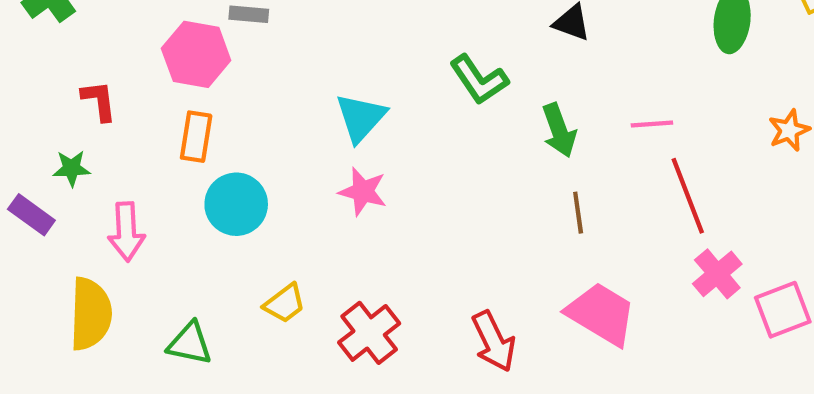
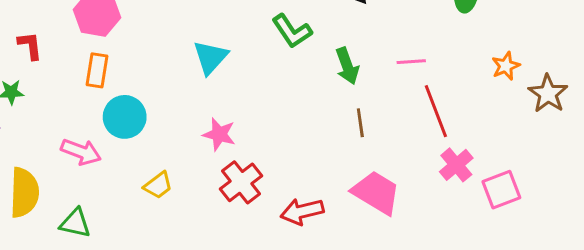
pink star: (363, 192) -> (219, 134), moved
pink arrow: (126, 232) -> (81, 152), moved, turned -66
red cross: (369, 333) -> (241, 182), moved
red arrow: (494, 341) -> (302, 211), turned 102
green triangle: (190, 343) -> (75, 223), moved

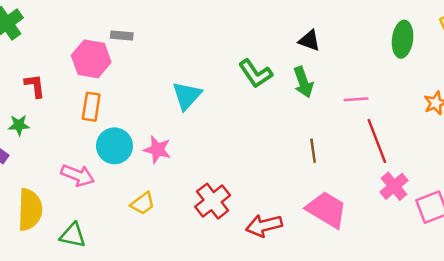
green arrow: (347, 66) -> (303, 82), moved
pink star: (219, 134) -> (157, 150), moved

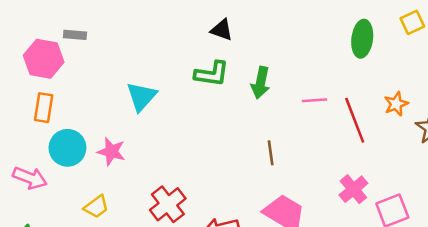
black triangle: (309, 40) -> (222, 30), moved
green L-shape: (255, 74) -> (212, 74), turned -48
green arrow: (303, 82) -> (261, 83), turned 32
red line: (377, 141) -> (355, 120), moved

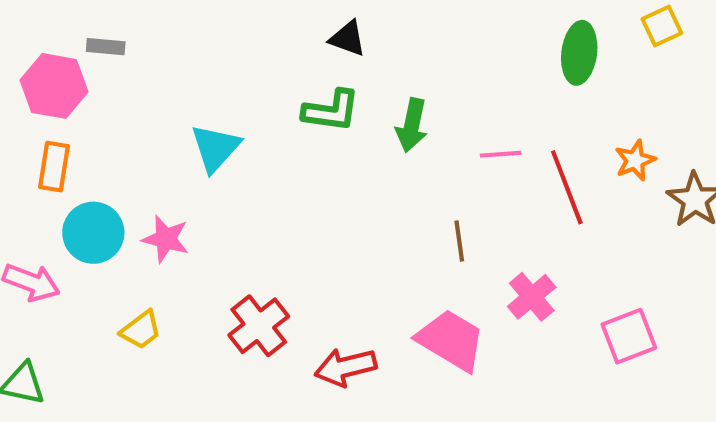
brown line: (271, 153) -> (459, 241), moved
pink cross: (353, 189) -> (532, 297), moved

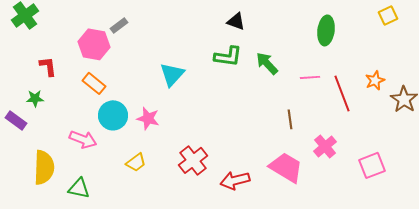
gray rectangle: (106, 47) -> (119, 25), turned -42
green ellipse: (579, 53) -> (326, 30), moved
green arrow: (412, 125) -> (267, 63), turned 125
orange rectangle: (54, 167) -> (94, 83), turned -60

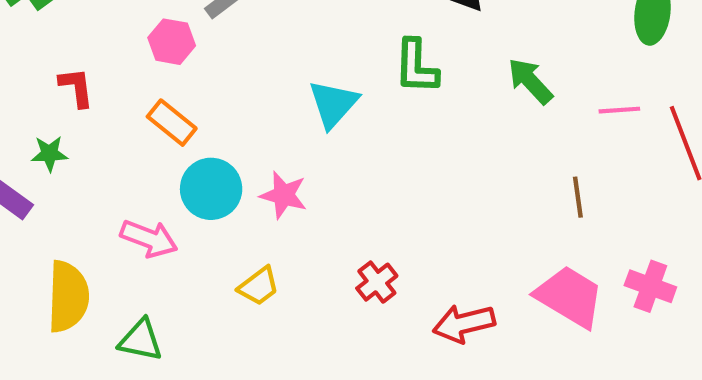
pink hexagon: (94, 44) -> (172, 42), size x0.7
green L-shape: (228, 56) -> (416, 67), moved, turned 84
pink cross: (325, 146) -> (650, 286), moved, turned -30
red cross: (193, 160) -> (377, 282), size x0.7

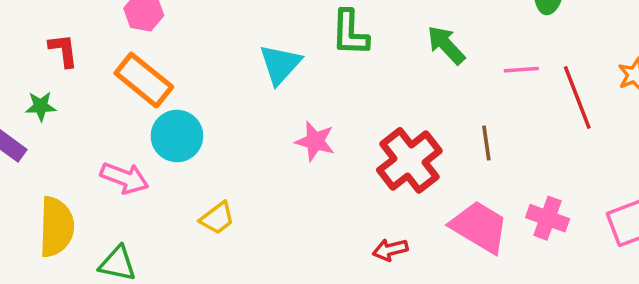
orange rectangle: (172, 123) -> (144, 80), size x1.4
pink star: (284, 195) -> (315, 141), moved
red cross: (377, 282) -> (409, 160), moved, size x1.8
red arrow: (464, 324) -> (390, 250), size x0.7

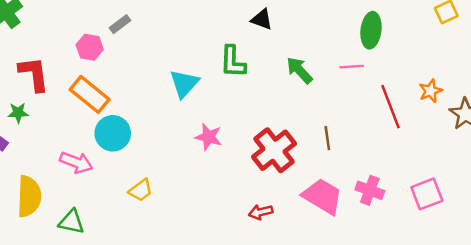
red L-shape: (63, 50) -> (34, 74), size x1.5
pink line: (521, 70) -> (352, 67), moved

